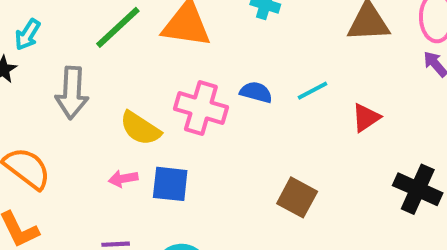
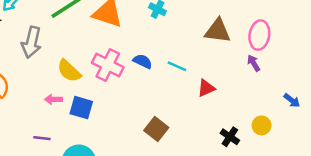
cyan line: (313, 91) -> (177, 66), turned 42
black cross: (418, 189) -> (230, 137), size x0.7

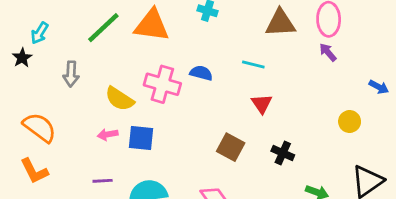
gray arrow: (32, 42) -> (71, 74), size x0.7
cyan line: (177, 66) -> (253, 65), moved
red triangle: (206, 88) -> (262, 104), moved, turned -30
black cross: (230, 137) -> (283, 153), moved

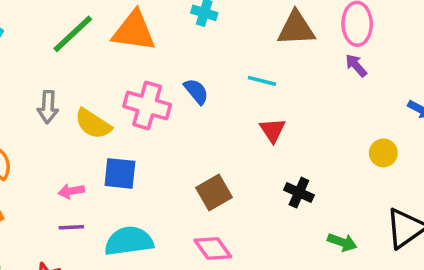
blue semicircle: (201, 73) -> (196, 91), turned 35
gray arrow: (71, 74) -> (48, 107), moved
pink arrow: (108, 134) -> (71, 191), moved
brown square: (231, 147) -> (214, 192), moved, turned 32

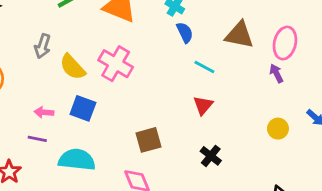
blue semicircle: (196, 91) -> (185, 33), moved
yellow circle: (383, 153) -> (278, 129), moved

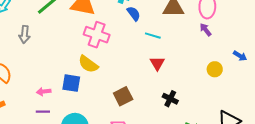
gray arrow: (43, 46) -> (25, 34), moved
pink cross: (116, 64) -> (97, 35), moved
yellow semicircle: (73, 67) -> (88, 64), moved

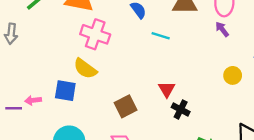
red triangle: (157, 63) -> (167, 89), moved
purple line: (43, 112) -> (14, 108), moved

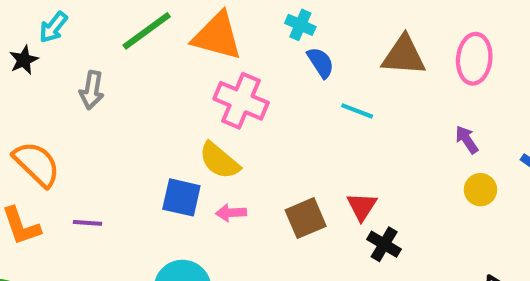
purple arrow: (222, 29) -> (467, 140), moved
pink arrow: (33, 100) -> (231, 213), moved
brown square: (126, 106) -> (306, 218), moved

